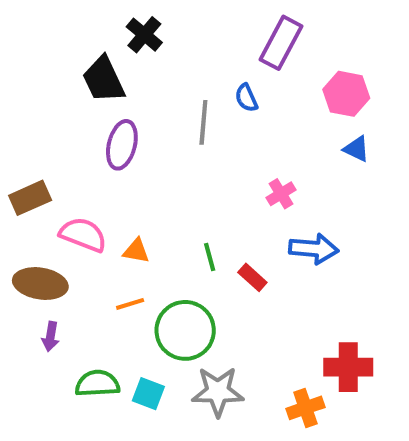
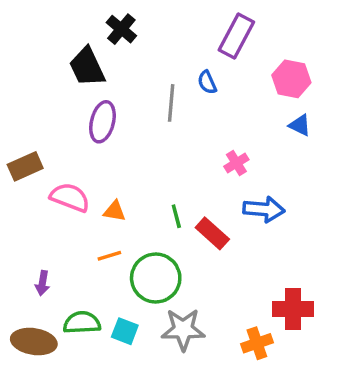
red rectangle: (252, 277) -> (212, 233), size x1.4
brown ellipse: (40, 284) -> (34, 342), moved

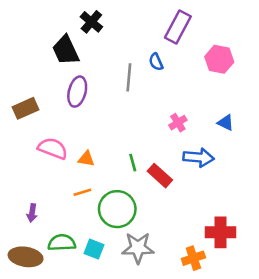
blue triangle: (300, 125) -> (226, 123), moved
brown rectangle: (25, 166) -> (26, 108), moved

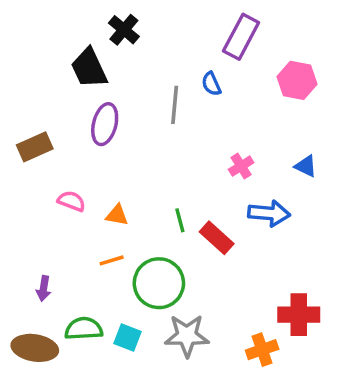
pink semicircle: (53, 148) -> (71, 201), size x0.7

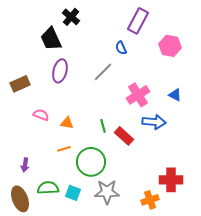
gray line: (175, 105) -> (103, 72), moved, turned 40
pink cross: (241, 166) -> (138, 95), size x1.6
brown ellipse: (35, 348) -> (20, 199), turned 60

